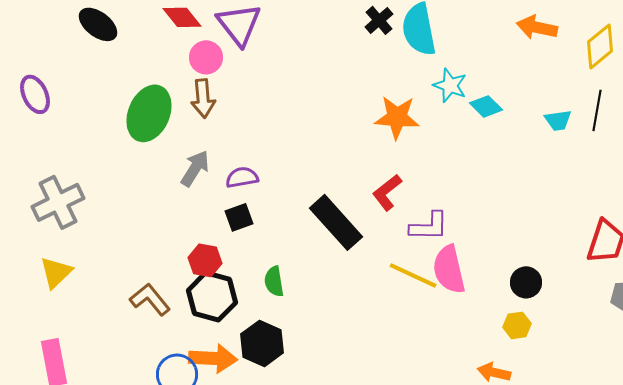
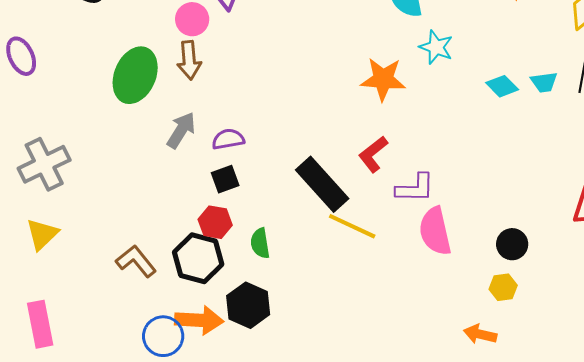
cyan diamond: (486, 106) -> (502, 86), moved
red hexagon: (205, 260) -> (215, 222), moved
yellow line: (413, 275) -> (352, 226), moved

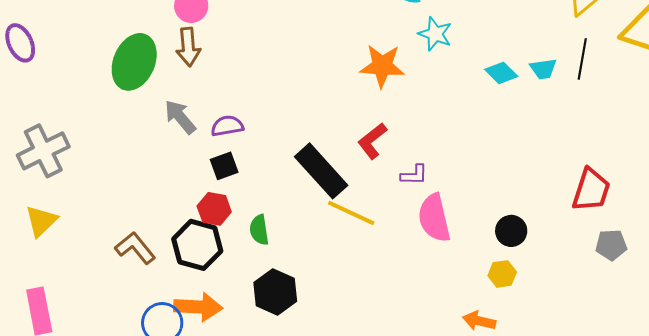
gray arrow: (181, 130) -> (180, 117), turned -72
purple L-shape: (415, 188) -> (414, 175), size x0.7
black hexagon: (248, 305) -> (275, 292), moved

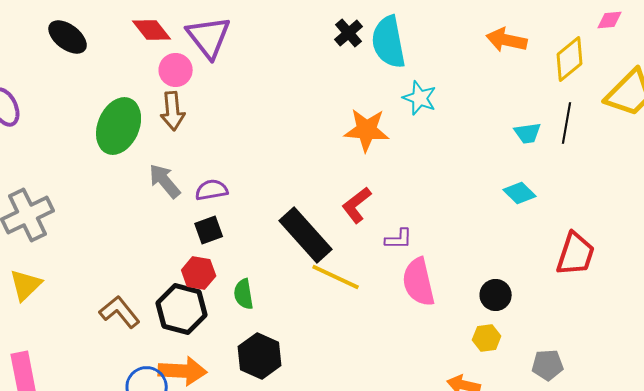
cyan diamond: (501, 73) -> (520, 193), moved
gray pentagon: (611, 245) -> (548, 365), moved

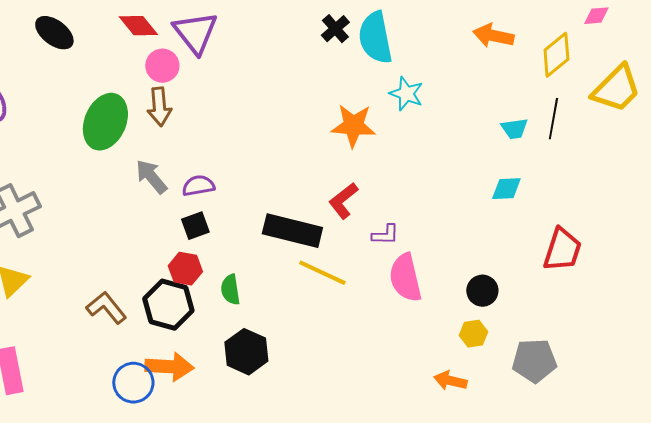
cyan diamond: (520, 193) -> (506, 189), turned -48
black rectangle: (306, 235) -> (292, 231), turned -34
gray pentagon: (548, 365) -> (534, 361), size x1.4

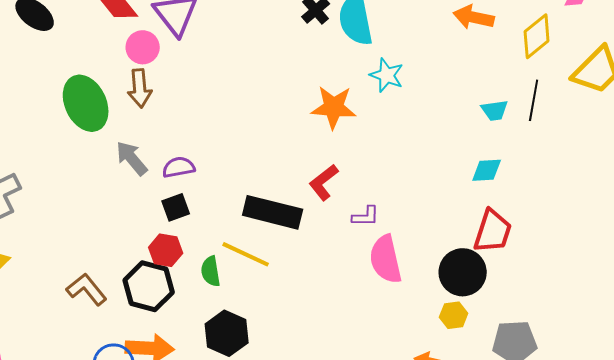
green ellipse: (105, 122) -> (86, 103), turned -48
red trapezoid: (562, 250) -> (493, 231), moved
yellow line: (322, 273) -> (246, 254), moved
black circle: (482, 291) -> (463, 272), size x1.5

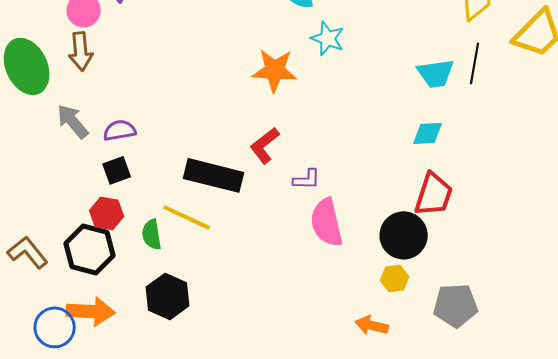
cyan trapezoid: (495, 110) -> (436, 73), size x1.4

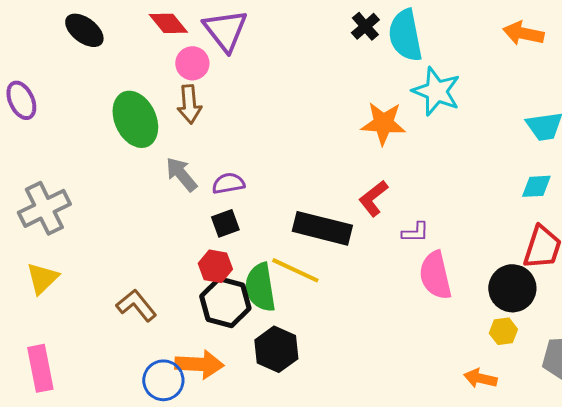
cyan star: (328, 38) -> (436, 91), size x1.4
green semicircle: (152, 234) -> (260, 287), size x1.6
black hexagon: (90, 249) -> (225, 302), moved

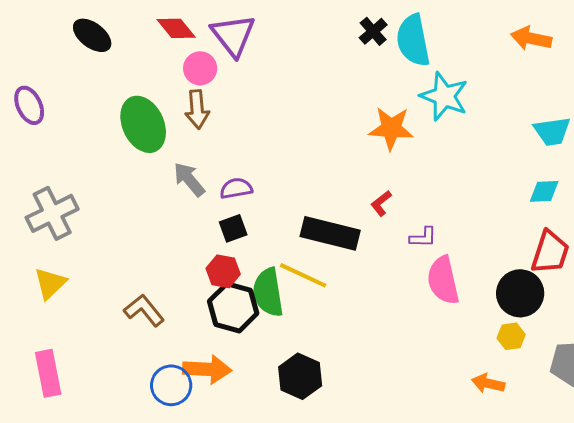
red L-shape: (373, 198) -> (381, 203), size x0.7
black hexagon: (276, 349) -> (300, 376), moved

